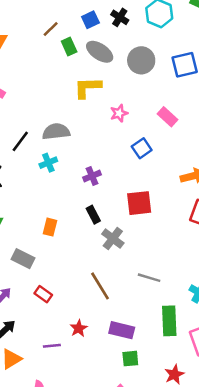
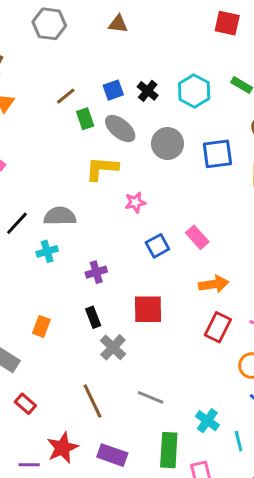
pink rectangle: (167, 117) -> (197, 237), moved
red star: (79, 328) -> (62, 448), size x1.5

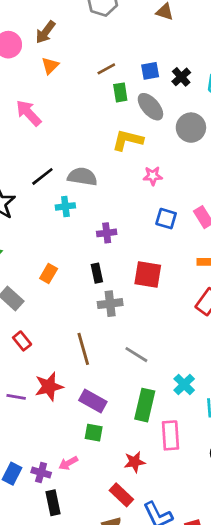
blue square: (157, 246) -> (166, 219), turned 35
gray cross: (113, 347) -> (110, 304), turned 30

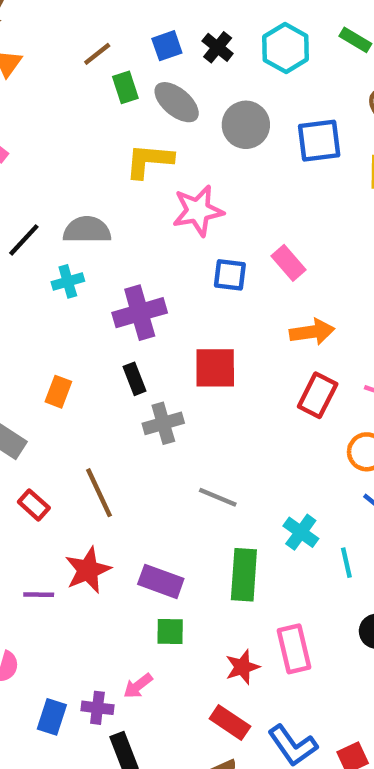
pink star: (153, 176) -> (198, 211), size x1.6
purple cross: (107, 233) -> (140, 313), size x1.6
brown line: (83, 349) -> (99, 493), moved
pink rectangle: (170, 435) -> (294, 649), moved

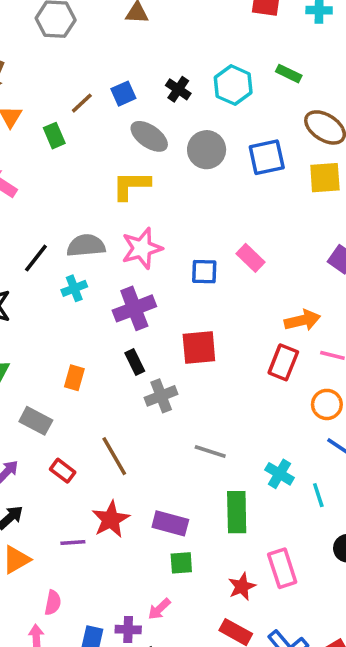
blue square: (167, 46) -> (123, 94), moved
green rectangle: (125, 87) -> (54, 136), moved
pink star: (198, 211) -> (142, 248), moved
orange arrow: (312, 332) -> (302, 320), moved

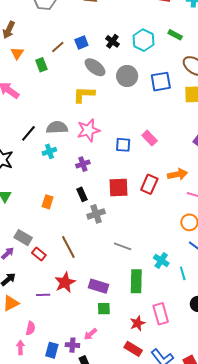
purple cross: (134, 308) -> (83, 164), size x0.6
red rectangle: (283, 362) -> (149, 184), moved
gray rectangle: (36, 421) -> (23, 238), moved

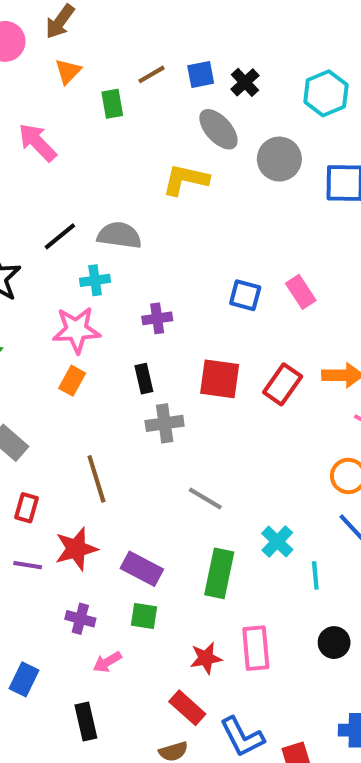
black cross: (112, 41) -> (245, 82), moved
pink star: (88, 130) -> (76, 330), moved
red rectangle: (39, 254) -> (26, 508), moved, turned 56
purple cross: (72, 345) -> (80, 619), moved

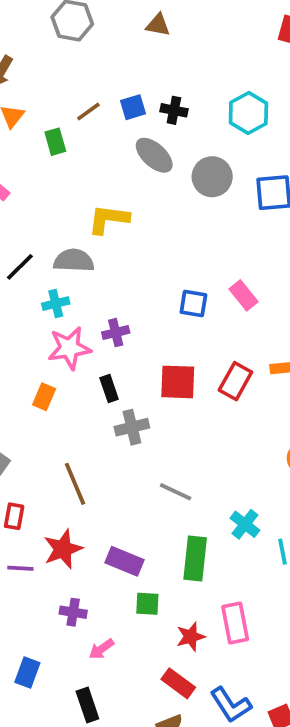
black cross: (245, 82) -> (174, 110), turned -30
yellow L-shape: (186, 180) -> (109, 219), moved
pink star: (76, 330) -> (69, 348), moved
green square: (144, 616) -> (147, 604), moved

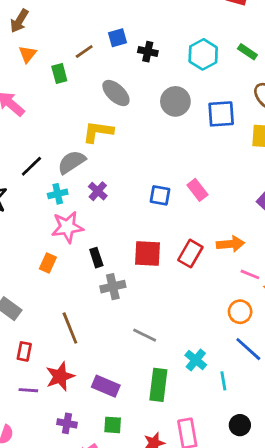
blue square: (133, 107) -> (117, 38), moved
gray ellipse: (154, 155) -> (116, 93), moved
gray semicircle: (74, 261) -> (72, 162), turned -36
purple cross: (116, 333) -> (98, 191), moved, turned -36
green square: (147, 604) -> (113, 425), moved

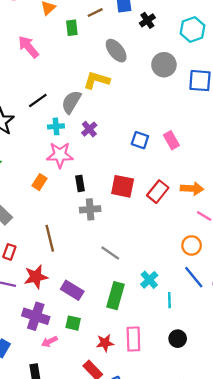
black cross: (148, 52) -> (147, 20), turned 35
gray semicircle: (72, 162) -> (71, 102), turned -35
purple cross: (67, 423) -> (36, 316), size x1.6

